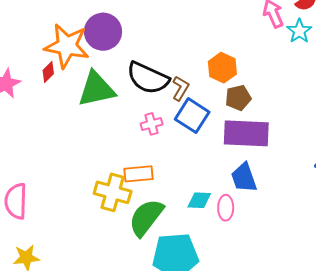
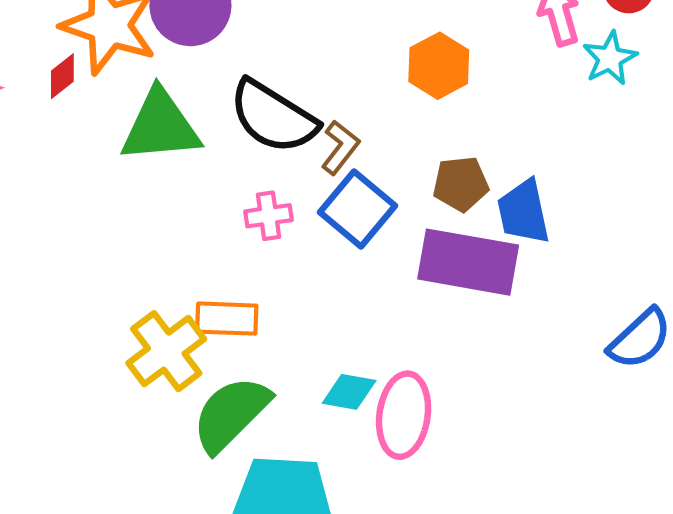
orange hexagon: (222, 68) -> (439, 66), moved
blue trapezoid: (244, 178) -> (524, 212), moved
yellow cross: (113, 192) -> (166, 351), turned 30
pink ellipse: (226, 208) -> (404, 415), size x1.5

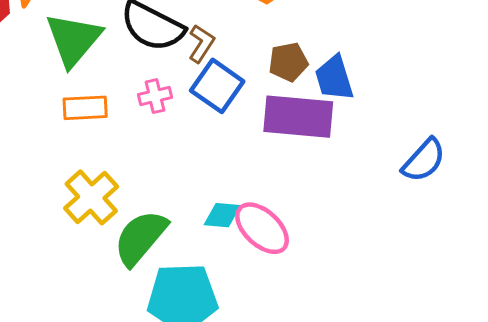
green triangle: (160, 126) -> (73, 40), turned -40
orange rectangle: (227, 319) -> (85, 108), moved
pink ellipse: (404, 415) -> (262, 228), turned -50

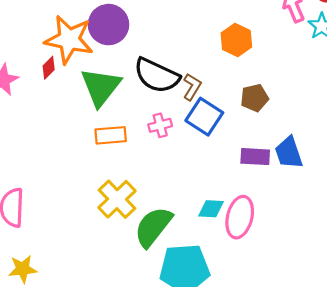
blue trapezoid: (334, 78) -> (289, 153), moved
purple rectangle: (298, 117) -> (255, 157), moved, size x0.6
pink ellipse: (262, 228) -> (240, 217), turned 63

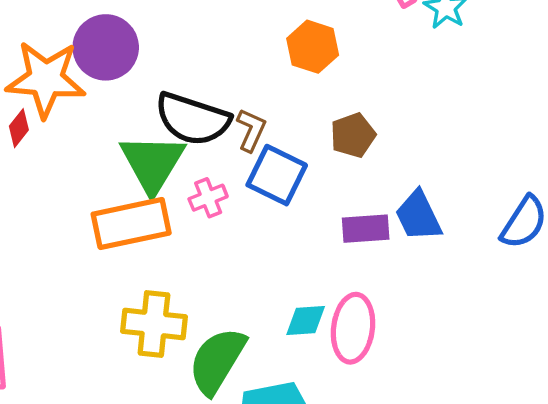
green triangle: (101, 87) -> (152, 163), moved
orange rectangle: (111, 135) -> (131, 224), size x1.5
yellow cross: (117, 199) -> (154, 324), turned -33

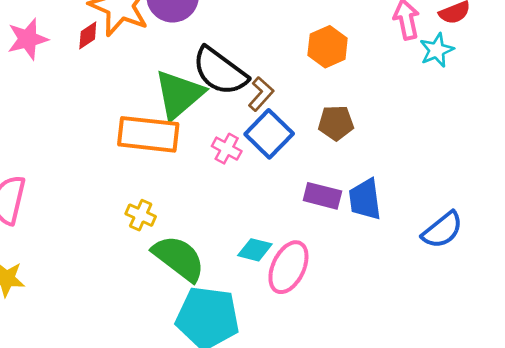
pink cross: (208, 198) -> (227, 149), moved, turned 32
yellow cross: (154, 324) -> (141, 215), size x0.6
green semicircle: (217, 361) -> (179, 258), turned 78

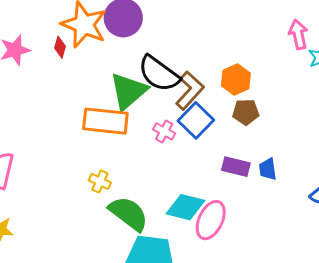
red diamond: (88, 35) -> (60, 47), turned -40
orange hexagon: (328, 47) -> (236, 79), moved
brown L-shape: (261, 94) -> (190, 91), size x1.5
blue trapezoid: (365, 199) -> (268, 169), size x0.7
cyan diamond: (255, 250) -> (186, 207), size x1.5

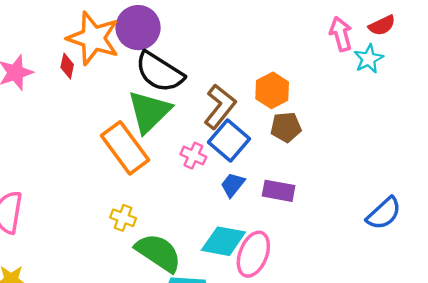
black semicircle: (159, 74) -> (159, 72), moved
orange rectangle: (105, 121) -> (125, 148), turned 51
blue trapezoid: (268, 169) -> (233, 185), moved, turned 50

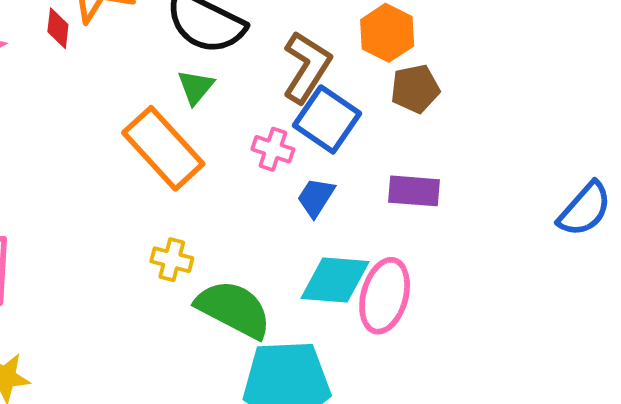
green triangle: (149, 112) -> (196, 87), size x0.5
blue trapezoid: (233, 185) -> (316, 197), moved

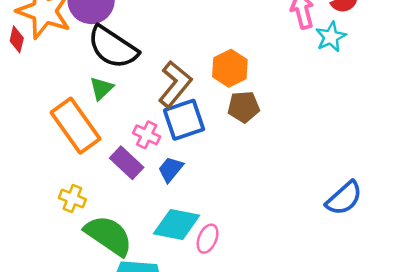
blue square: (327, 119) -> (184, 120), turned 30
purple rectangle: (414, 191) -> (127, 163), moved, turned 32
pink ellipse: (385, 296) -> (208, 239), size x0.6

